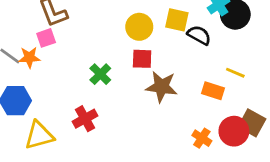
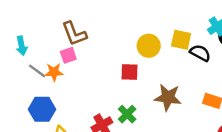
red square: (142, 59) -> (129, 72), moved
green cross: (100, 74) -> (127, 114), moved

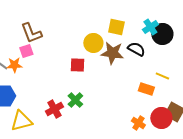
yellow square: (181, 40) -> (116, 27), moved
brown star: (168, 97) -> (112, 53), moved

